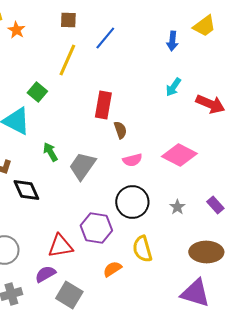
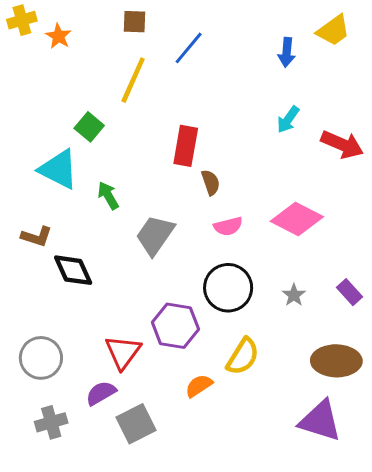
green arrow: (50, 152) -> (108, 196), moved
red triangle: (60, 246) -> (123, 352), turned -44
yellow semicircle: (142, 249) -> (243, 356), turned -132
gray square: (69, 295) -> (136, 424), turned 32

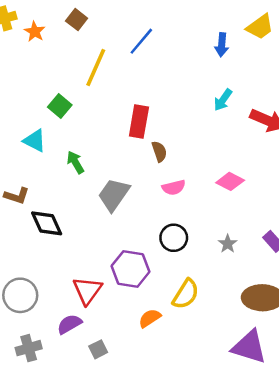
brown square: (135, 22) -> (77, 20), moved, turned 36
cyan triangle: (58, 169) -> (35, 141), size x0.7
pink diamond: (297, 219) -> (230, 181), size x0.7
black circle: (228, 288) -> (174, 238), size x0.7
gray square: (136, 424) -> (98, 349), size x0.6

